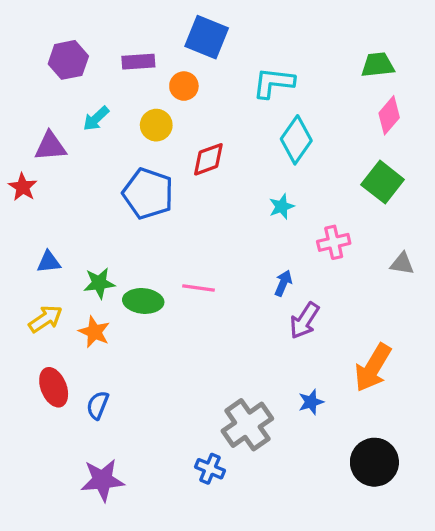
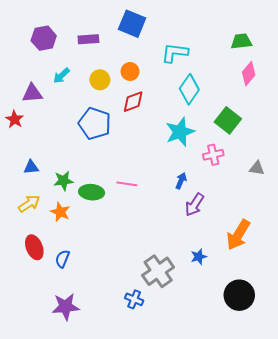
orange circle: (184, 86) -> (130, 71), moved
green square: (383, 182) -> (228, 120), moved
cyan star: (282, 207) -> (180, 132), size x1.8

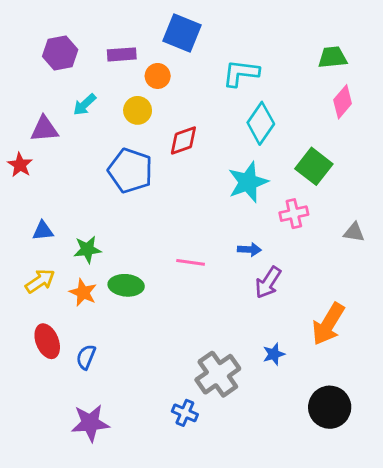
orange circle: (130, 71) -> (158, 76), moved
blue arrow: (181, 181) -> (249, 249), turned 70
pink line: (127, 184) -> (191, 262), moved
green ellipse: (92, 192) -> (126, 285), moved

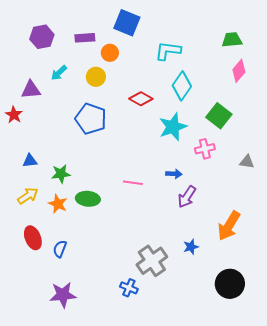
red diamond: (183, 141) -> (141, 99), moved, turned 50

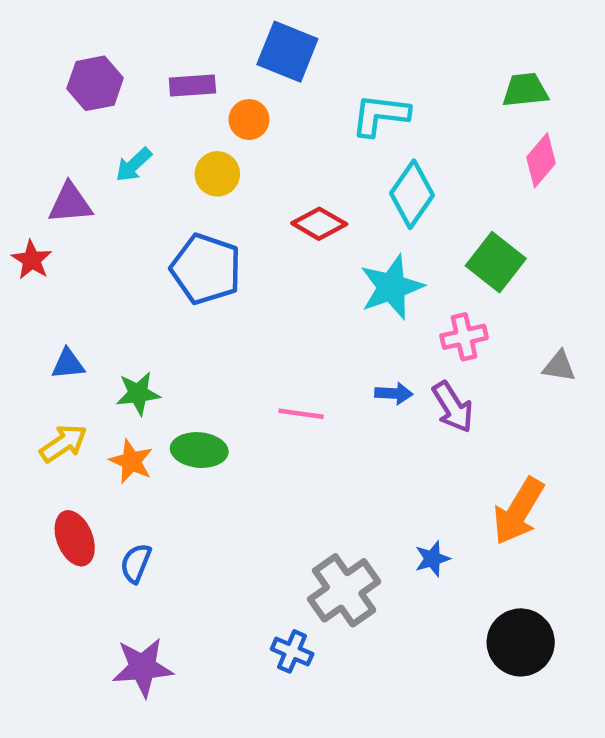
purple arrow: (187, 197) -> (453, 407), moved, turned -65

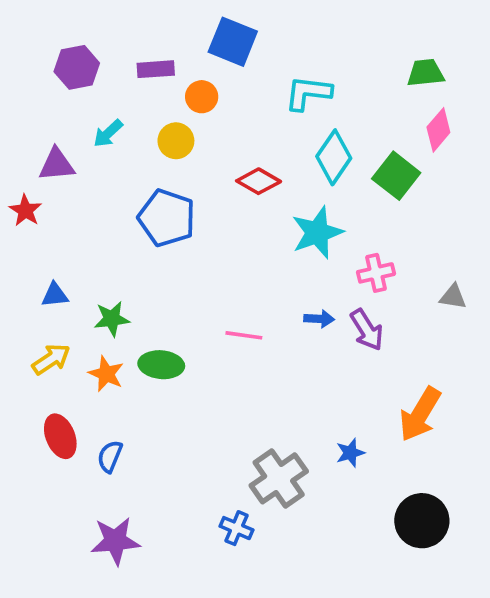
green square: (496, 262) -> (396, 176), moved

